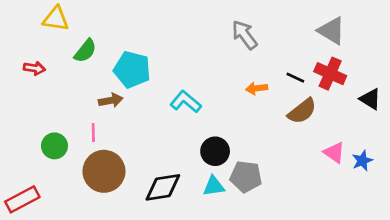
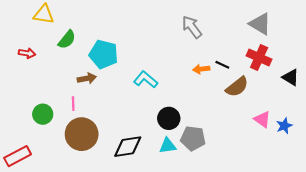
black line: (295, 78) -> (222, 65), moved

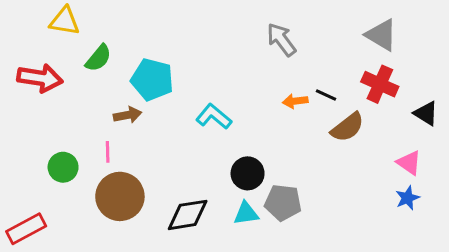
red arrow: (27, 53) -> (40, 78), size x1.8
pink triangle: (262, 119) -> (409, 163), moved
blue star: (284, 126) -> (407, 198), moved

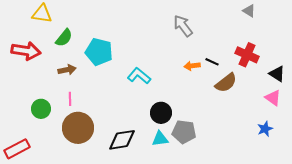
gray triangle: (381, 35) -> (249, 11), moved, size x0.6
brown arrow: (128, 115) -> (67, 70), moved
pink triangle: (409, 163) -> (273, 98), moved

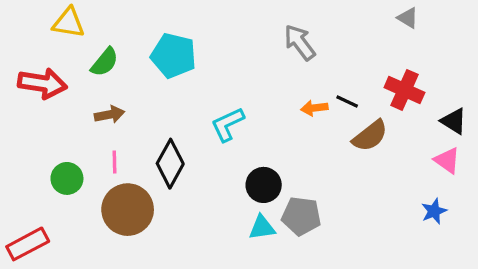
cyan pentagon: (99, 52) -> (173, 56), moved
cyan L-shape: (139, 76) -> (228, 124), turned -65
black diamond: (122, 140) -> (170, 164), moved, turned -52

